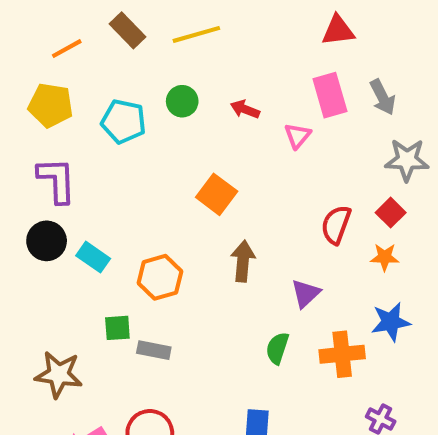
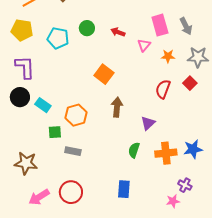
orange star: (385, 257) -> (168, 56), moved
blue star: (391, 322) -> (193, 149), moved
green square: (117, 328) -> (55, 132), moved

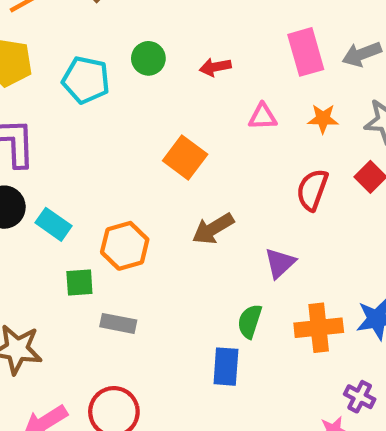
gray arrow: (186, 26) -> (362, 54), turned 96
red arrow: (118, 32) -> (215, 67), turned -32
pink triangle: (144, 45) -> (263, 117), moved, turned 48
brown arrow: (117, 107) -> (213, 229), turned -126
blue rectangle: (124, 189) -> (226, 367), moved

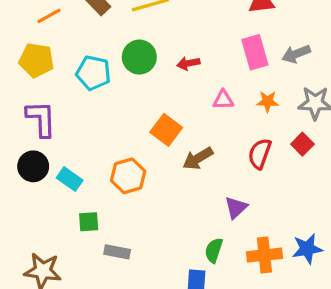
green circle: (148, 58) -> (139, 57), size x1.4
brown arrow: (213, 229) -> (198, 158), moved
orange hexagon: (125, 246) -> (128, 176), moved

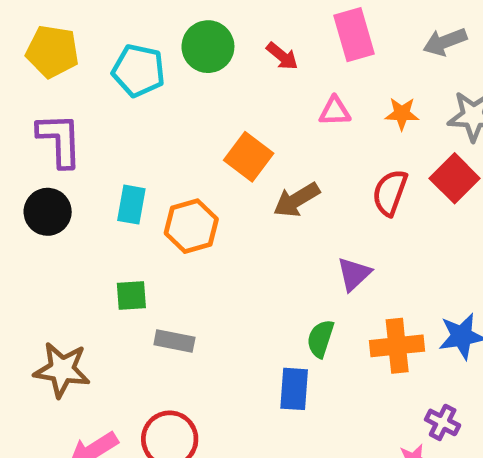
pink rectangle: (255, 52) -> (354, 35), moved
red arrow: (188, 63) -> (282, 56), turned -130
red square: (302, 144) -> (455, 178), size x1.4
cyan rectangle: (70, 179) -> (131, 205), moved, turned 65

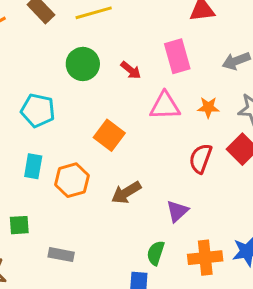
cyan pentagon: (139, 71) -> (38, 110), moved
pink triangle: (335, 111) -> (165, 106), size x1.5
brown arrow: (297, 200) -> (126, 193), moved
green square: (131, 296) -> (19, 225), moved

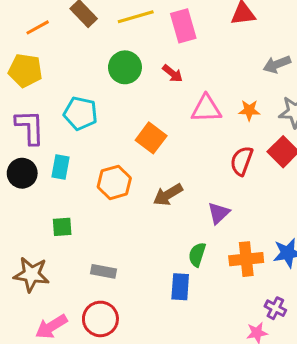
pink rectangle: (177, 56) -> (183, 26), moved
cyan rectangle: (33, 166) -> (61, 167), moved
gray rectangle: (61, 255) -> (104, 271), moved

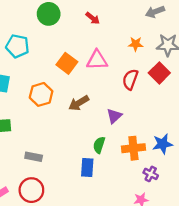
red arrow: (173, 73) -> (93, 18), moved
pink triangle: (206, 109) -> (97, 60), moved
purple cross: (275, 308) -> (151, 174), moved

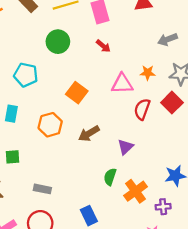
pink triangle: (97, 60) -> (122, 84), moved
orange cross: (133, 148) -> (135, 191), moved, turned -30
blue rectangle: (87, 168) -> (89, 216), moved, turned -30
purple cross: (151, 174) -> (163, 207), turned -32

